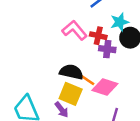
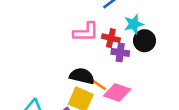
pink L-shape: (75, 30) -> (86, 32), turned 130

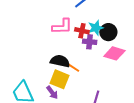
cyan star: (134, 24) -> (96, 28), moved
pink diamond: (117, 92) -> (114, 53), moved

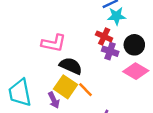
pink L-shape: (62, 26) -> (54, 43), moved
cyan star: (96, 28) -> (116, 16), moved
orange line: (73, 67) -> (86, 90), moved

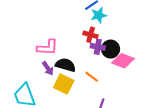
black circle: (134, 45) -> (111, 49), moved
orange line: (86, 90) -> (92, 77), moved
purple arrow: (54, 100) -> (48, 68), moved

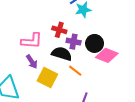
red cross: (91, 35) -> (59, 30), moved
purple cross: (98, 47) -> (74, 42), moved
black semicircle: (65, 65) -> (62, 54), moved

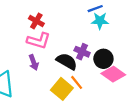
red cross: (59, 30) -> (36, 21), moved
yellow square: (47, 78) -> (62, 89), moved

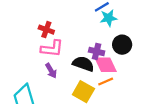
black circle: (103, 59) -> (122, 45), moved
pink diamond: (113, 74) -> (106, 65), moved, turned 40
orange line: (77, 82) -> (106, 81), moved, turned -64

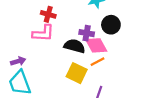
red cross: (46, 30) -> (48, 14), moved
purple arrow: (51, 71) -> (18, 61), moved, turned -72

